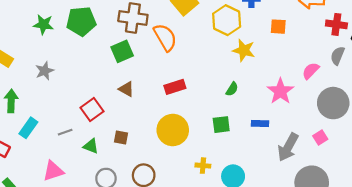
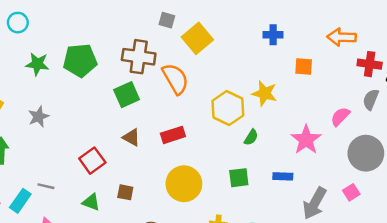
yellow hexagon: (227, 20) -> (228, 108), moved
red rectangle: (175, 87) -> (173, 135), moved
cyan rectangle: (28, 128) -> (20, 201), moved
gray line: (65, 132) -> (46, 186), moved, turned 32

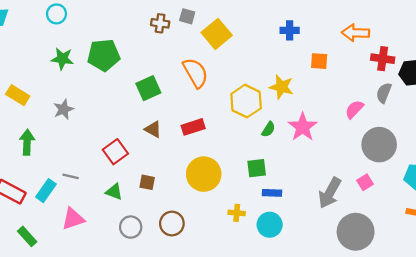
cyan circle: (18, 23) -> (56, 14), moved
brown cross: (139, 57) -> (160, 23), moved, size x0.6
pink star: (306, 140) -> (303, 127), moved
blue rectangle: (283, 176) -> (272, 193), moved

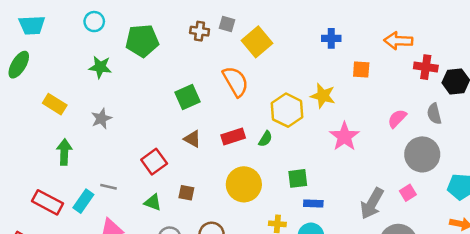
green pentagon: (104, 55) -> (142, 41), moved
gray semicircle: (384, 93) -> (434, 114), moved, turned -36
green semicircle: (268, 129) -> (265, 139), moved

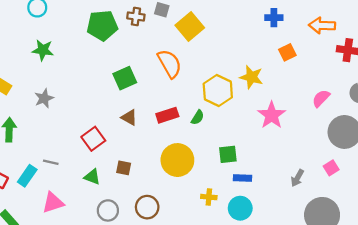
blue cross: (331, 38) -> (274, 18), moved
green pentagon: (142, 41) -> (102, 25), moved
orange square: (361, 69) -> (287, 52), turned -30
gray arrow: (372, 204) -> (297, 178), size x0.6

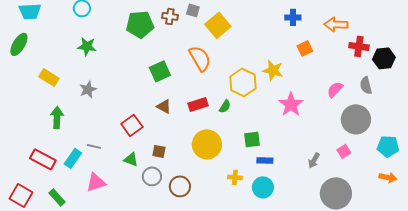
gray circle: (108, 210) -> (152, 176), moved

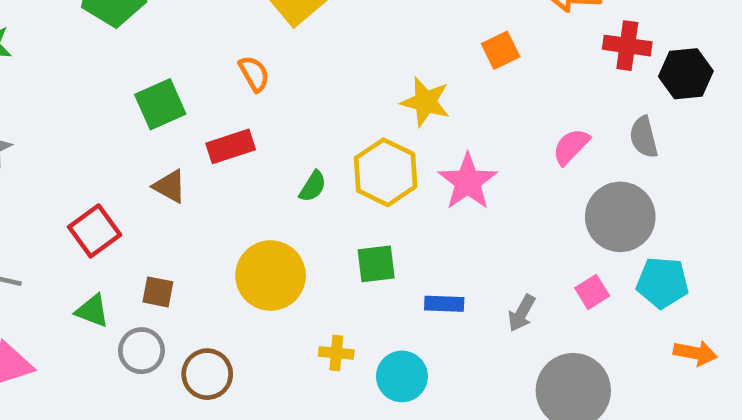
orange semicircle: (200, 58) -> (254, 74), size x0.6
yellow hexagon: (243, 82) -> (386, 172), moved
red rectangle: (198, 104) -> (231, 146), moved
cyan pentagon: (388, 146) -> (662, 283), moved
blue rectangle: (265, 160) -> (444, 304), moved

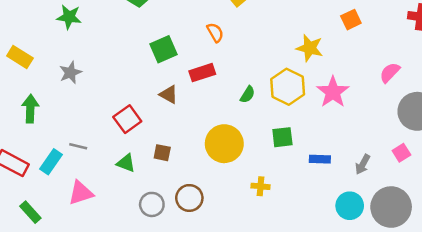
gray circle: (141, 351) -> (152, 204), moved
cyan circle: (402, 376) -> (350, 206), moved

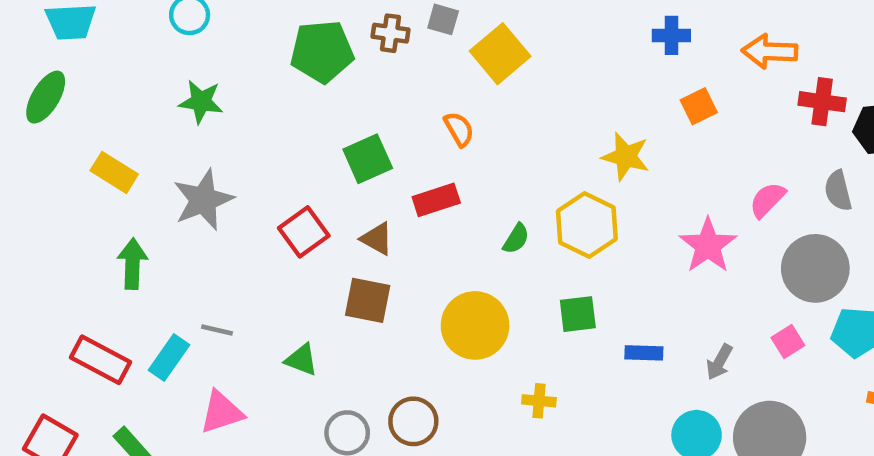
gray star: (70, 73) -> (203, 200), size x1.5
pink star: (333, 92) -> (708, 246), moved
red square: (127, 119) -> (304, 232), moved
brown square: (162, 153) -> (368, 300), moved, size x1.5

